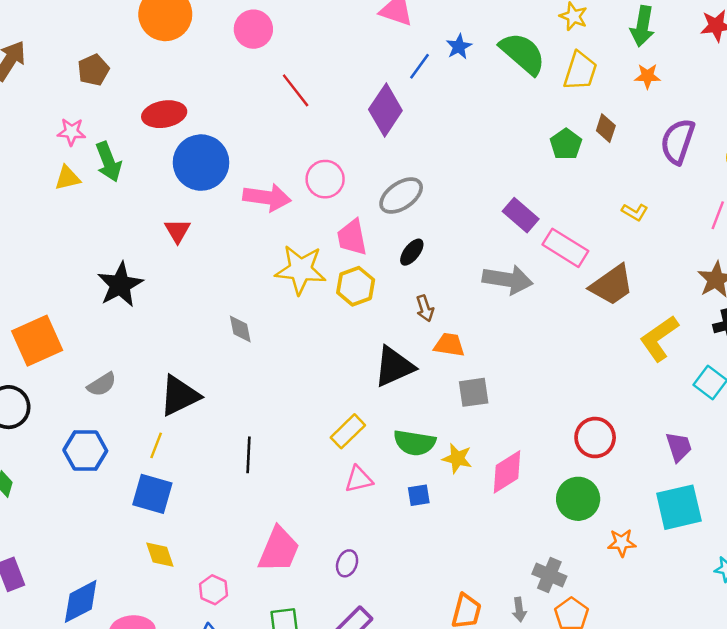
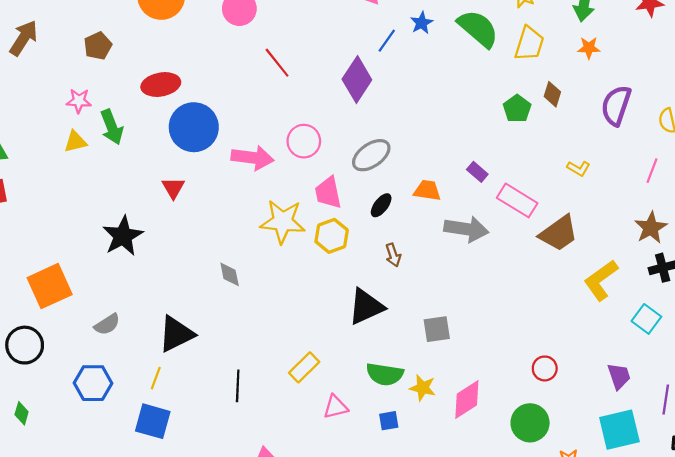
purple rectangle: (521, 215) -> (477, 172), size x0.7
orange trapezoid: (449, 345) -> (427, 190), moved
yellow rectangle: (348, 431) -> (304, 367), moved
red circle: (595, 438) -> (545, 368), size x0.7

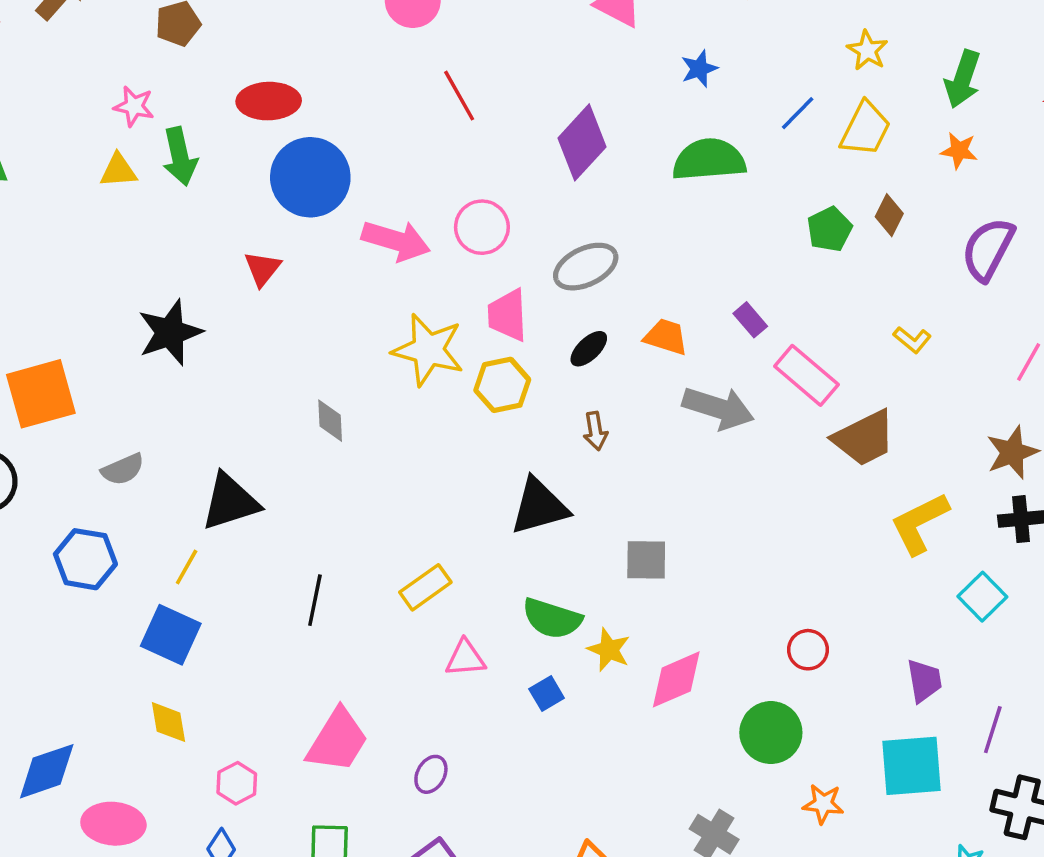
green semicircle: (478, 29) -> (709, 160), moved, turned -54
blue line: (387, 41) -> (798, 113), moved
blue square: (389, 421) -> (547, 694), turned -30

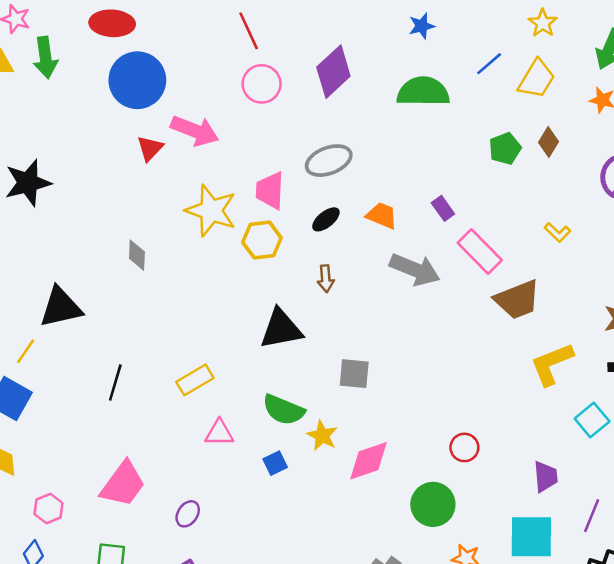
pink circle: (482, 227) -> (262, 84), moved
red triangle: (262, 269) -> (150, 148), moved

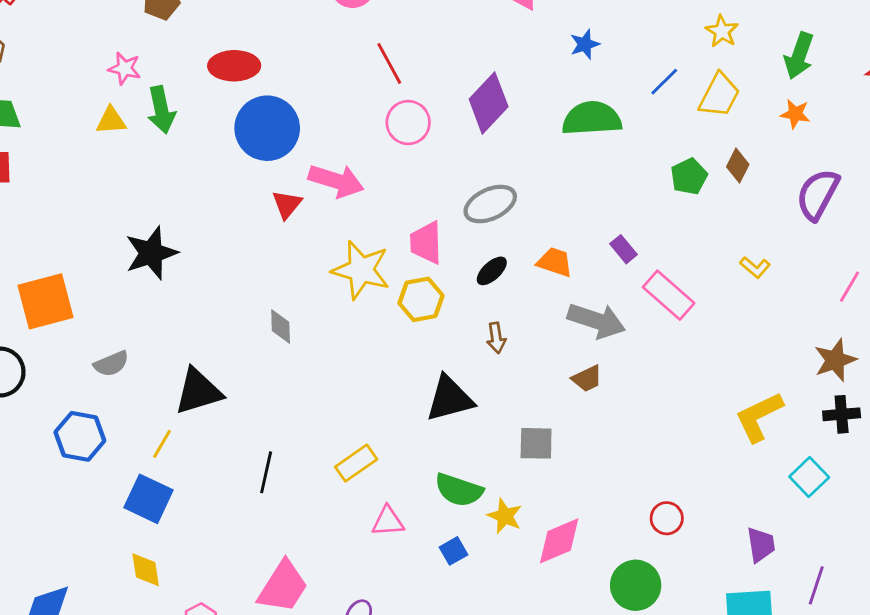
brown trapezoid: (517, 300) -> (587, 379), moved, size x0.6

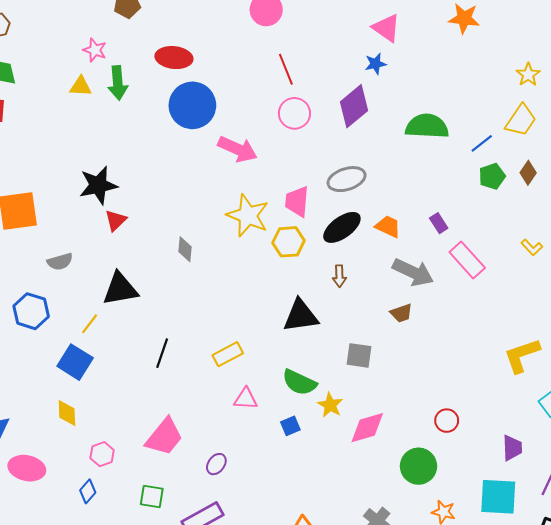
blue star: (585, 44) -> (375, 64), moved
blue line: (664, 82) -> (482, 143), moved
red triangle: (287, 204) -> (116, 220), moved
black ellipse: (492, 271) -> (342, 227), size x1.6

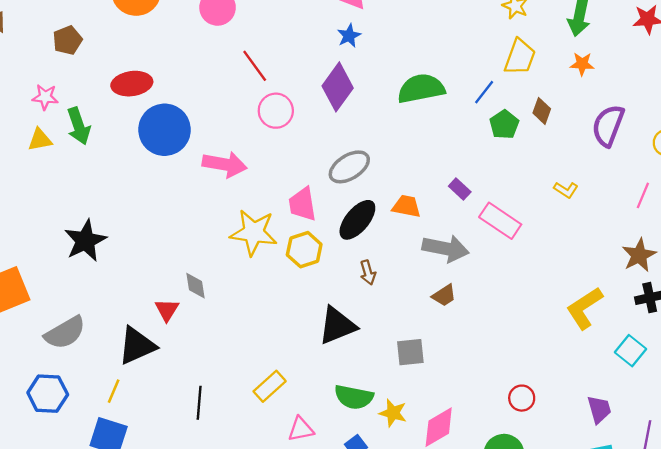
red triangle: (116, 220) -> (167, 310), moved
gray semicircle: (60, 262) -> (65, 333), size x1.5

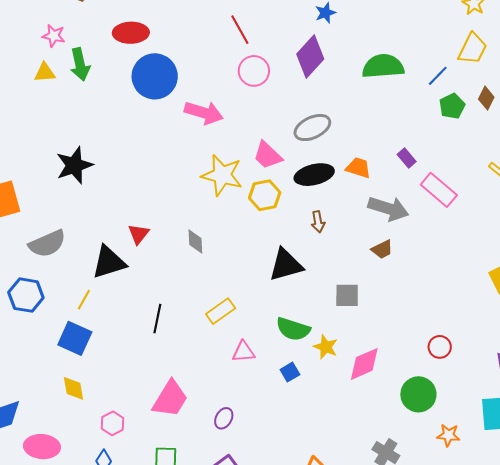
pink trapezoid: (302, 204) -> (268, 155), turned -44
black ellipse: (357, 220) -> (314, 175), turned 30
gray diamond: (196, 286) -> (195, 241), moved

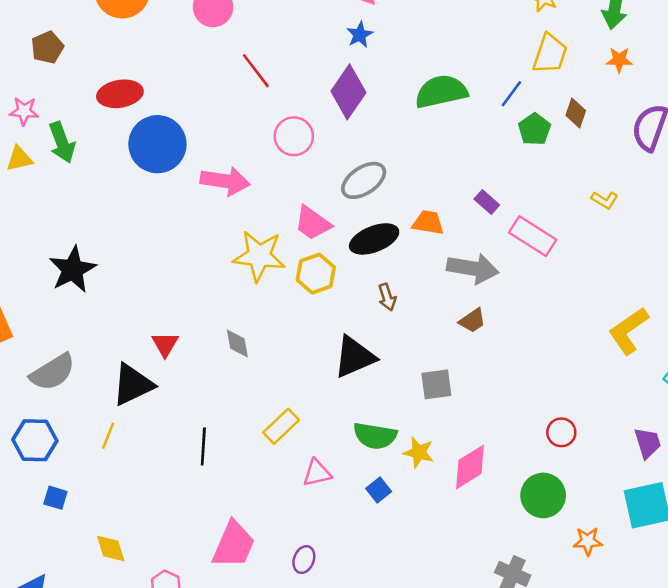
pink circle: (254, 71) -> (294, 136), moved
blue square: (75, 338) -> (55, 498), moved, size x0.6

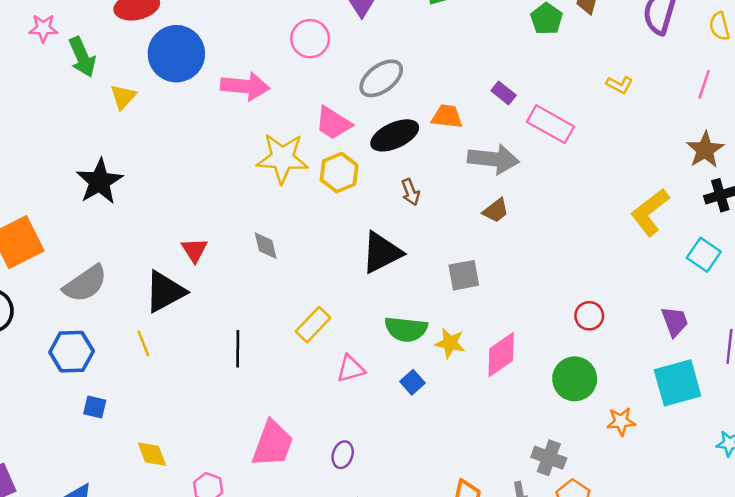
yellow triangle: (19, 159) -> (123, 97), moved, turned -32
yellow line: (108, 436) -> (143, 343), turned -40

